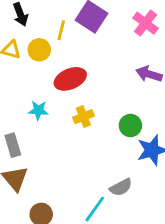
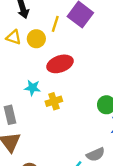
yellow cross: (83, 117) -> (54, 101), moved

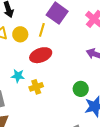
yellow line: (55, 24) -> (42, 30), moved

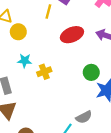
yellow circle: (20, 34) -> (18, 32), moved
red ellipse: (41, 55) -> (72, 35), moved

